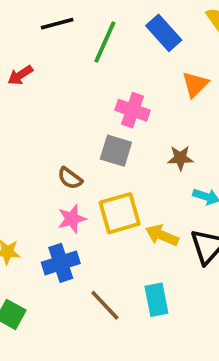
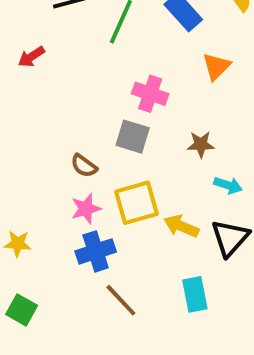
blue cross: (61, 263) -> (96, 251), moved
cyan rectangle: (156, 300) -> (195, 294), moved

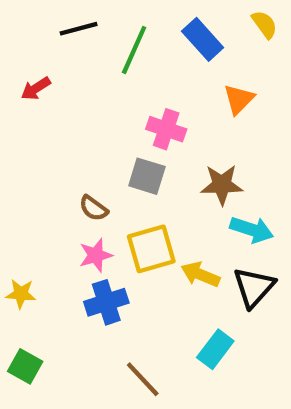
brown star: (201, 144) -> (222, 185), size x1.4
cyan arrow: (228, 185) -> (252, 230), size x1.4
cyan rectangle: (195, 294) -> (215, 349), turned 48
brown line: (121, 300) -> (143, 379), moved

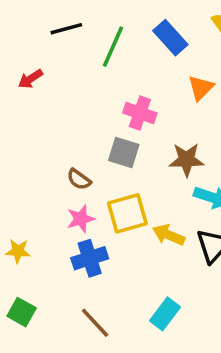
cyan rectangle: (215, 349) -> (165, 314), moved
brown line: (143, 379) -> (95, 323), moved

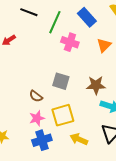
black line: (66, 29) -> (29, 12), turned 36
pink cross: (140, 113) -> (70, 42), moved
yellow arrow: (169, 235) -> (79, 139), moved

